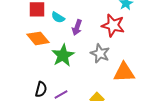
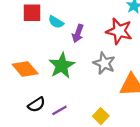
orange diamond: (38, 38) -> (25, 69), moved
black semicircle: (41, 89) -> (37, 105), turned 42

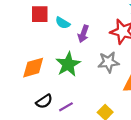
gray star: (104, 63) -> (108, 62), turned -30
orange diamond: (25, 69) -> (33, 68), turned -65

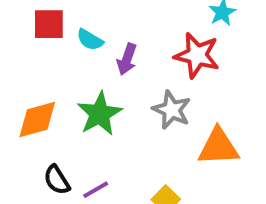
gray star: (108, 62) -> (172, 110), turned 30
black semicircle: (44, 101) -> (57, 180), turned 91

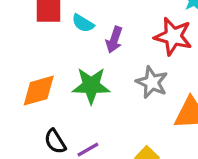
green star: (100, 114) -> (91, 86), turned 30

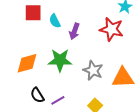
cyan semicircle: (83, 23) -> (55, 21), turned 32
gray star: (152, 82) -> (93, 70), moved

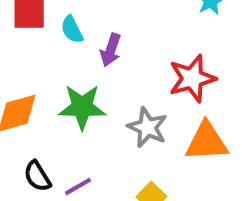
red star: (112, 29) -> (192, 78), moved, turned -30

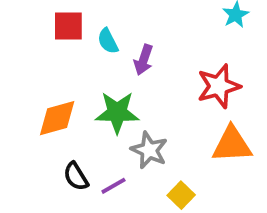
gray star: (147, 127) -> (149, 150), moved

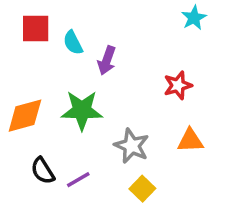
red star: (219, 86) -> (178, 85), size x0.7
orange triangle: (232, 144) -> (190, 141), size x0.7
gray star: (149, 150) -> (132, 146), moved

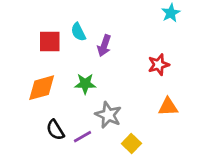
red square: (36, 28) -> (50, 42), moved
green star: (82, 110) -> (85, 84), size x0.7
gray star: (132, 146) -> (108, 115), moved

